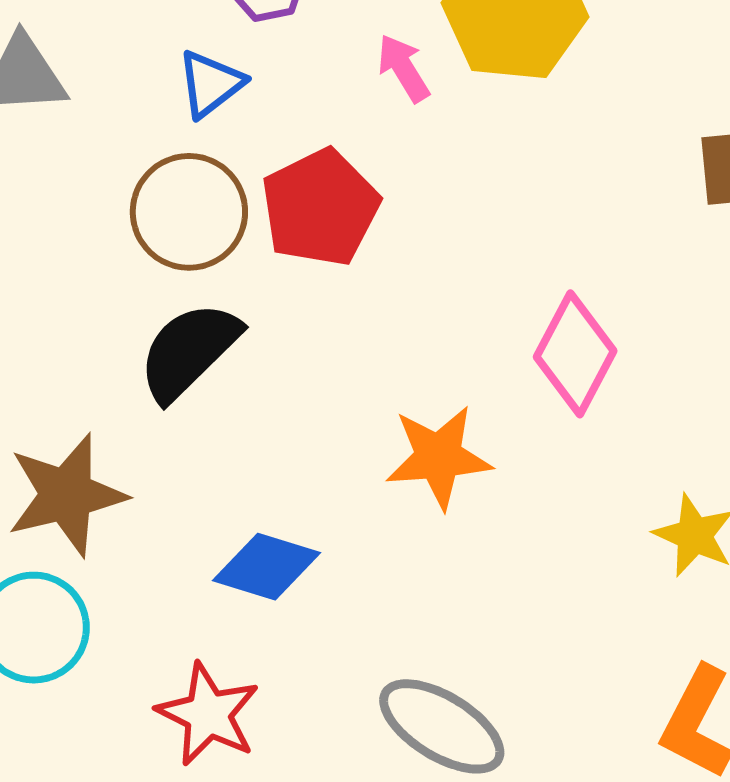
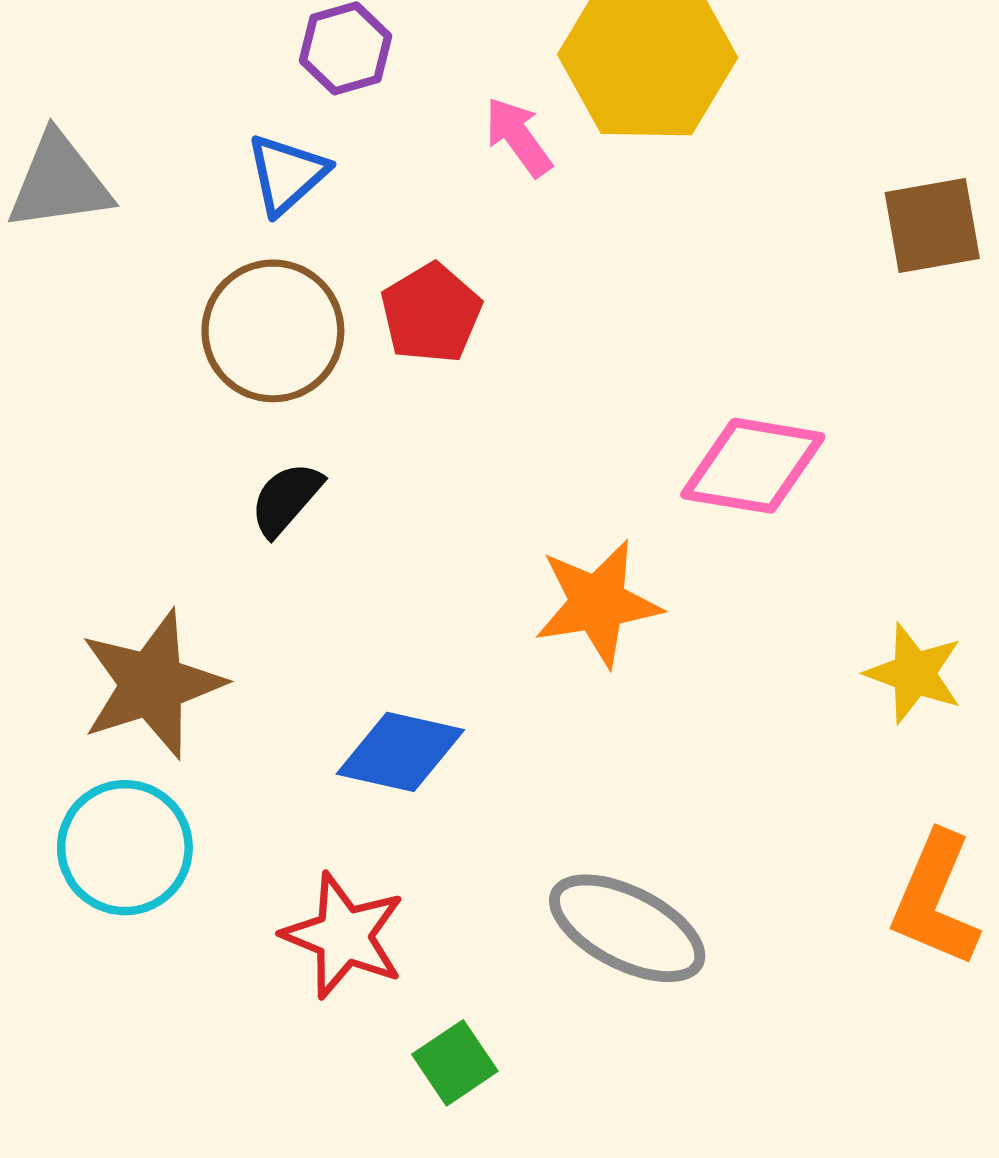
red pentagon: (320, 208) -> (431, 313), size x0.7
black semicircle: (189, 351) -> (286, 499), size x0.6
pink diamond: (575, 354) -> (753, 466), turned 76

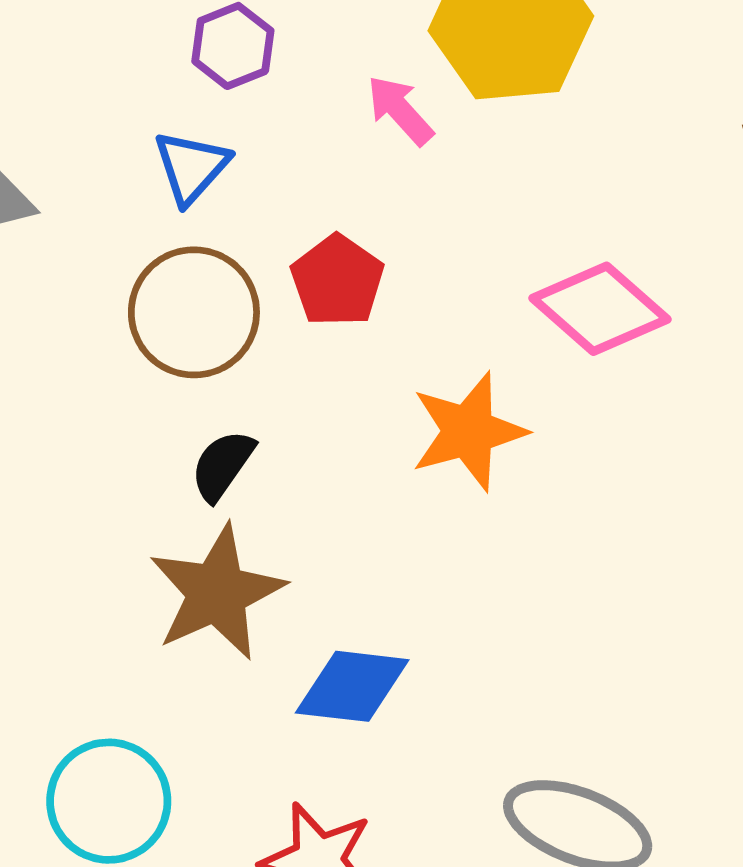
pink diamond: (753, 466) -> (600, 309), moved, turned 38
orange star: (598, 603) -> (468, 431), moved
brown star: (152, 684) -> (217, 593), moved

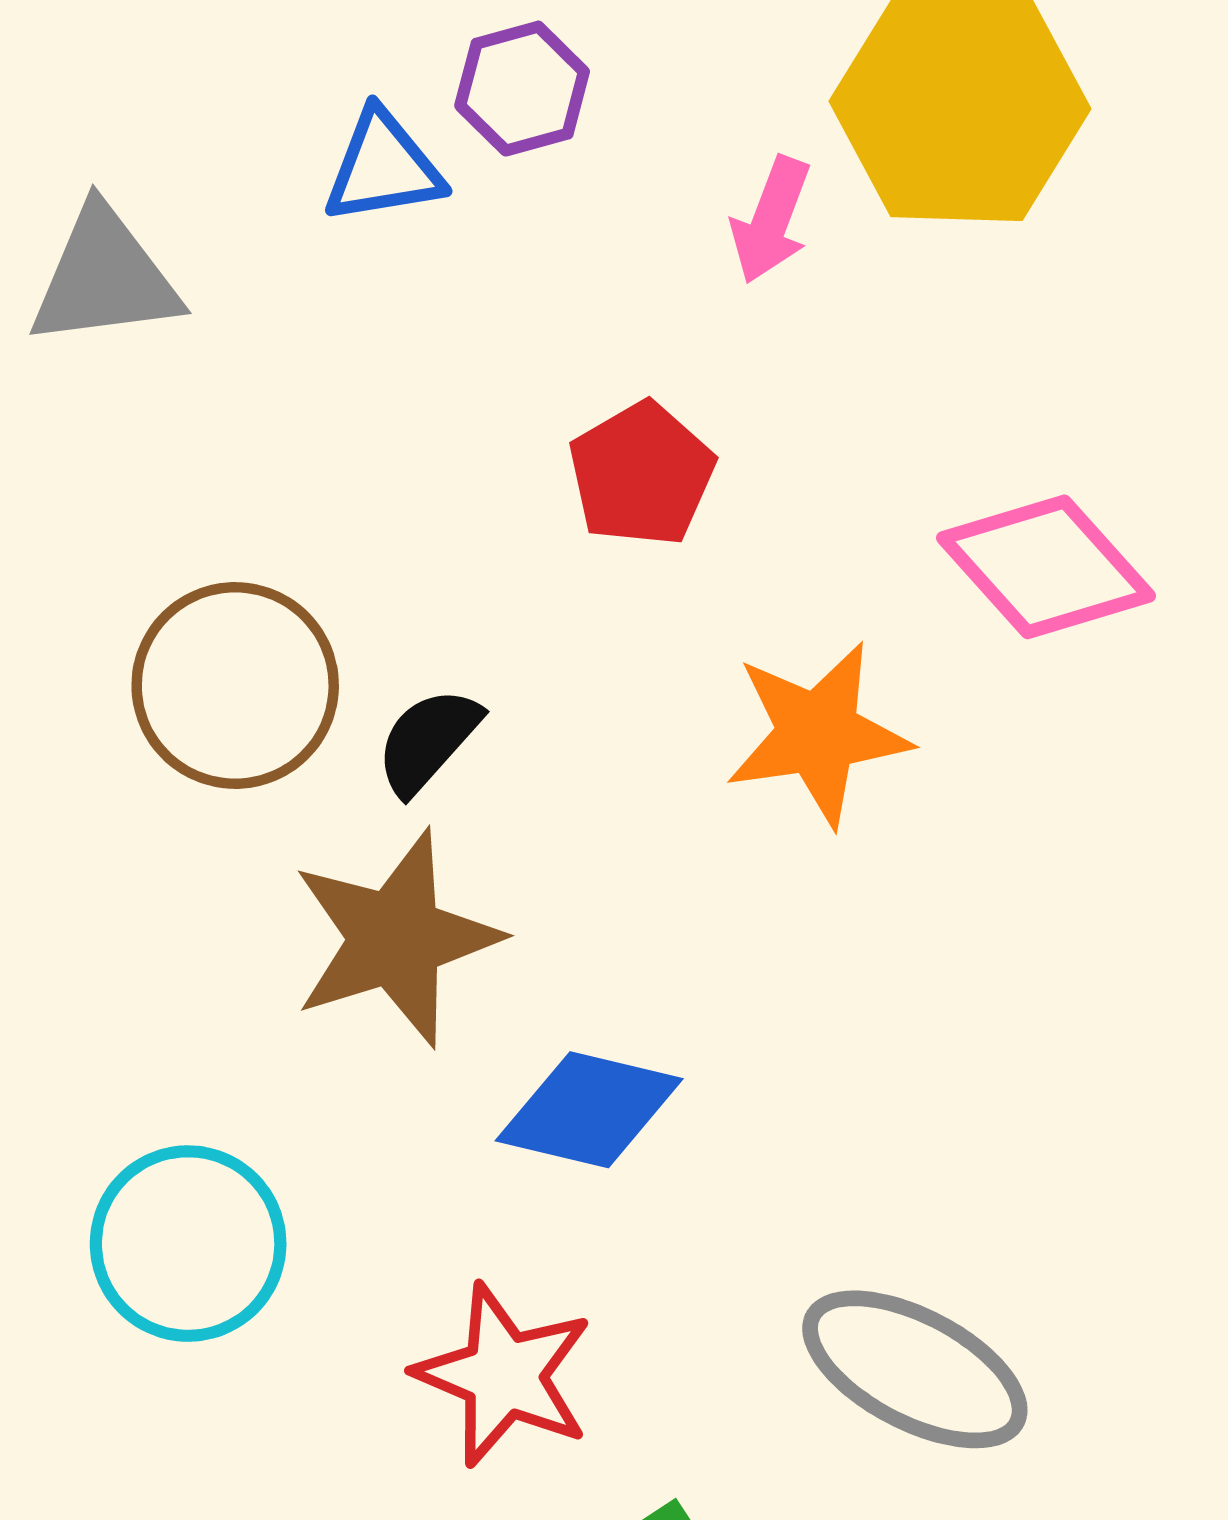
pink arrow: (400, 110) -> (771, 220), turned -124
blue triangle: (191, 167) -> (383, 167), moved, turned 32
brown circle: (194, 312) -> (235, 685), moved

